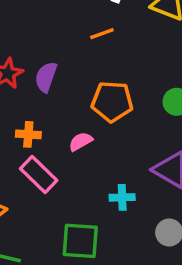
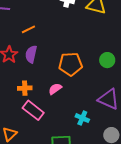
orange line: (102, 34) -> (28, 29), moved
cyan cross: (122, 197) -> (82, 118), turned 32

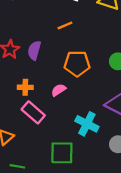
orange line: (28, 29) -> (65, 25), moved
cyan cross: (82, 118) -> (87, 124), size x1.5

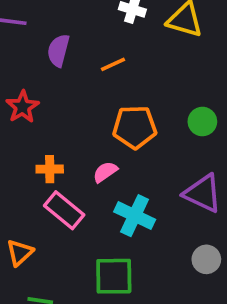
purple semicircle: (34, 50) -> (58, 50), moved
cyan cross: (87, 124) -> (135, 216), moved

